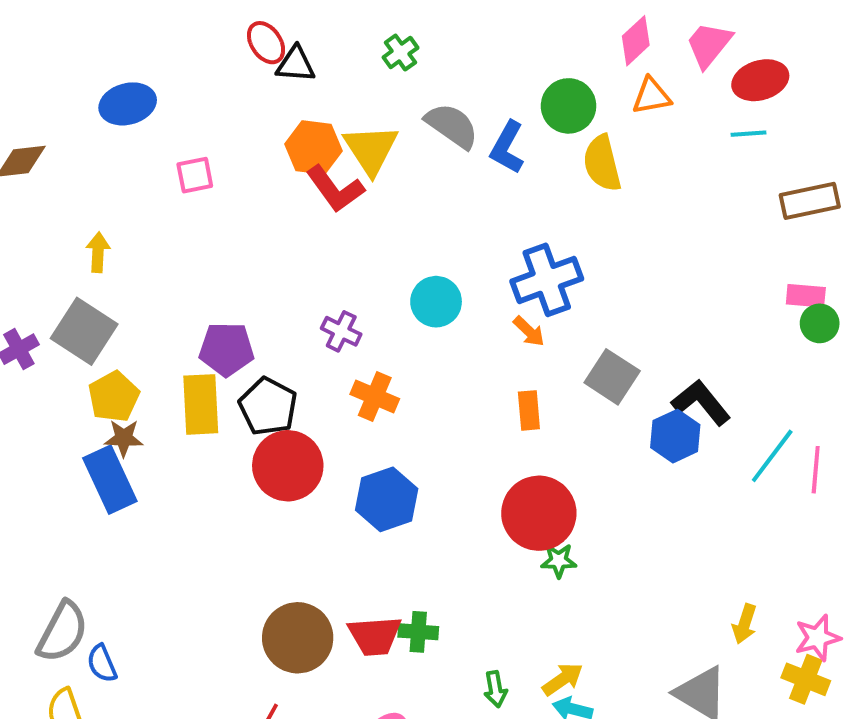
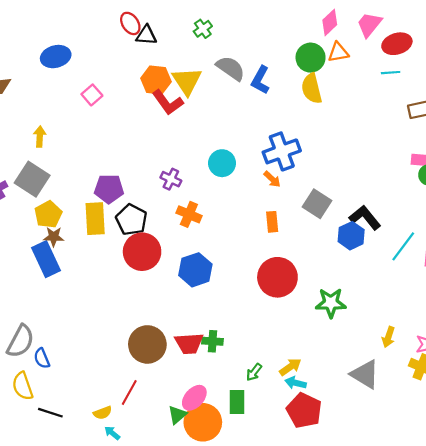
green circle: (569, 106) -> (311, 58), moved
pink square: (195, 175) -> (92, 95), turned -30
green star: (559, 561) -> (331, 303), moved, size x1.6
green arrow: (495, 689) -> (254, 372), turned 48

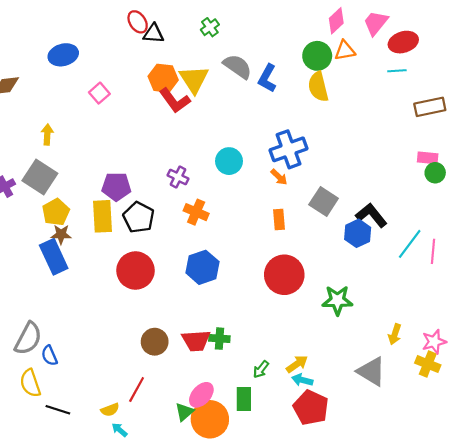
red circle: (142, 252) -> (135, 271), moved
brown circle: (147, 344) -> (155, 342), size x0.7

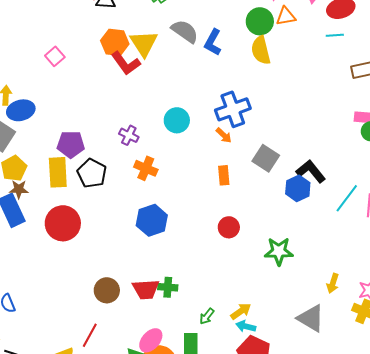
blue ellipse: (63, 55) -> (21, 110), moved
red circle: (135, 271) -> (63, 223), moved
red circle: (284, 275) -> (229, 227), size x0.6

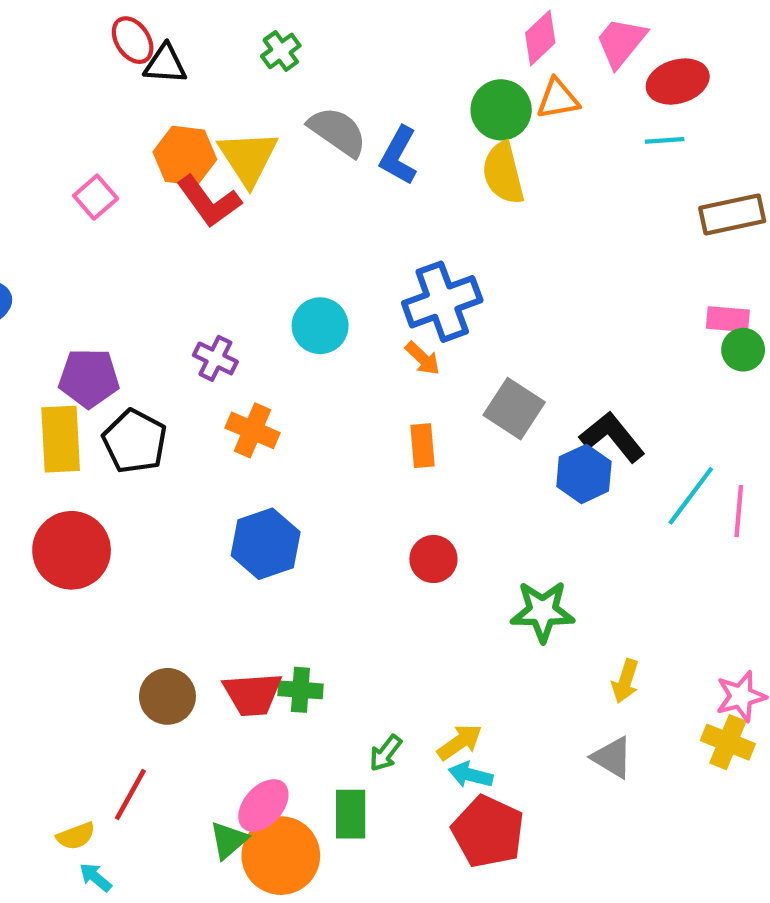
pink square: (55, 56) -> (96, 197), moved
yellow arrow: (333, 283) -> (625, 681), moved
gray triangle: (311, 318) -> (612, 757), size x0.7

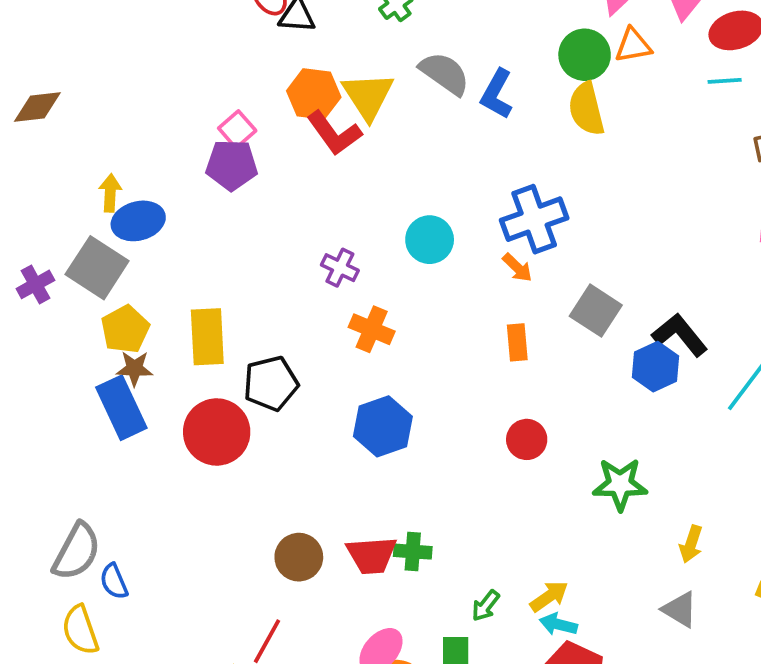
purple pentagon: (89, 378) -> (232, 165), moved
black pentagon: (135, 441) -> (271, 383), moved, turned 30

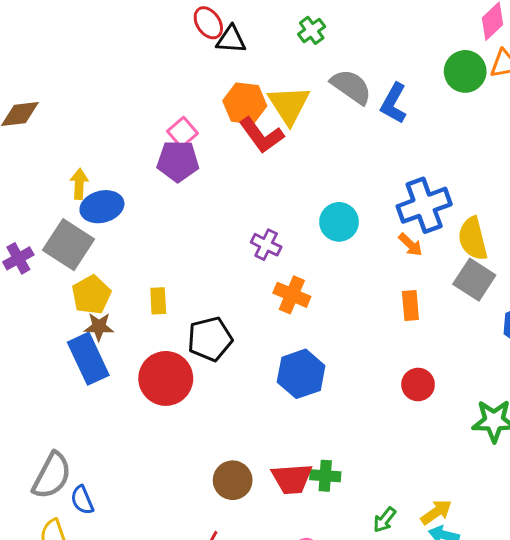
yellow semicircle: (586, 109) -> (473, 239), moved
yellow rectangle: (207, 337) -> (158, 301), size x0.6

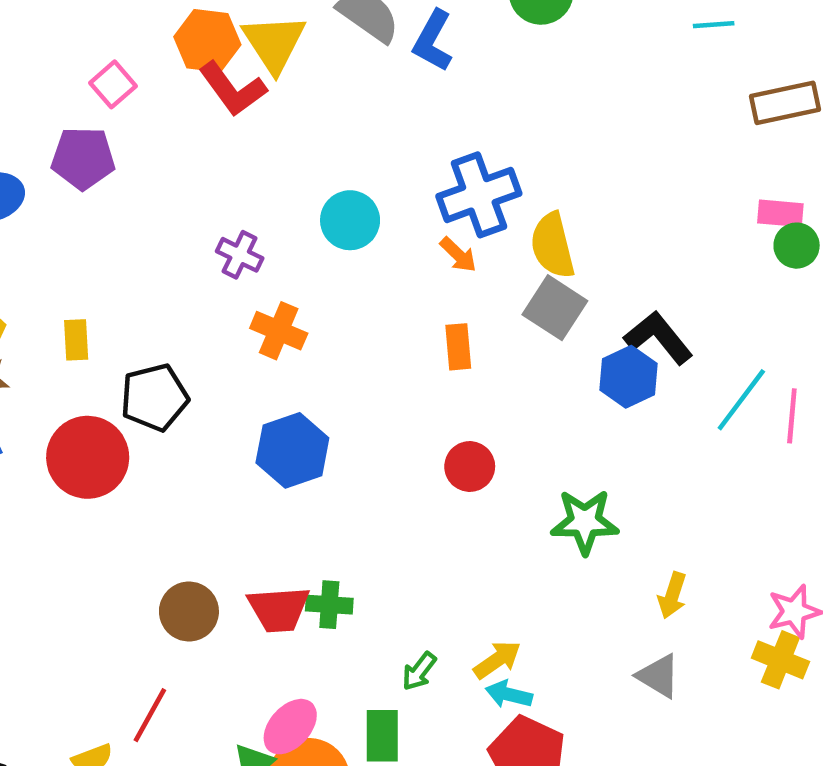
purple pentagon: (178, 161) -> (83, 158), moved

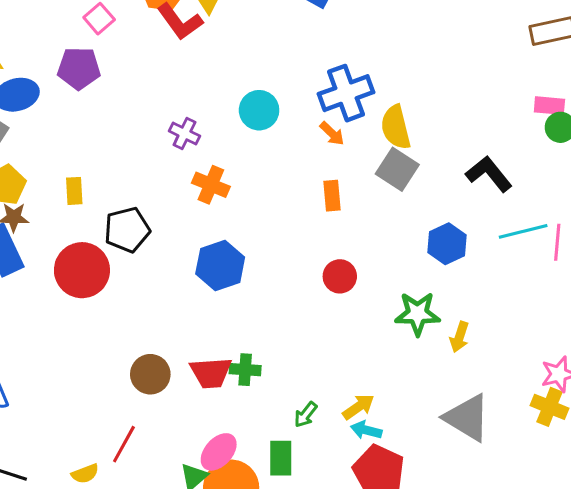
black L-shape: (658, 338) -> (489, 174), moved
blue hexagon: (629, 377) -> (447, 244), moved
cyan line: (741, 400) -> (523, 231), turned 39
yellow arrow: (672, 595) -> (459, 337), moved
gray triangle: (658, 676) -> (467, 418), size x1.6

